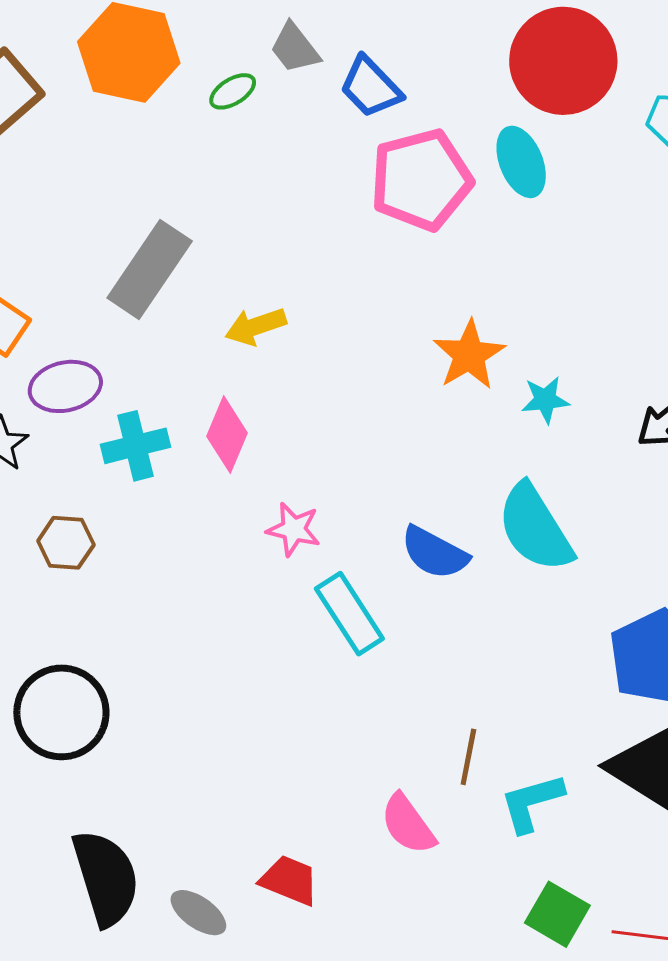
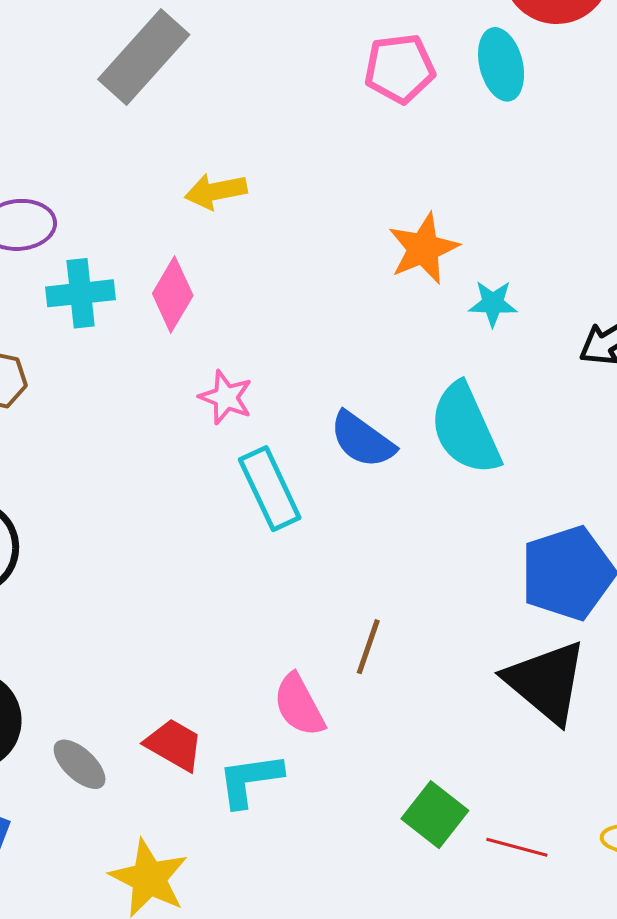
pink pentagon: (421, 180) -> (400, 68), size x0.7
gray rectangle: (150, 269) -> (144, 57), moved
cyan L-shape: (532, 803) -> (250, 780), moved

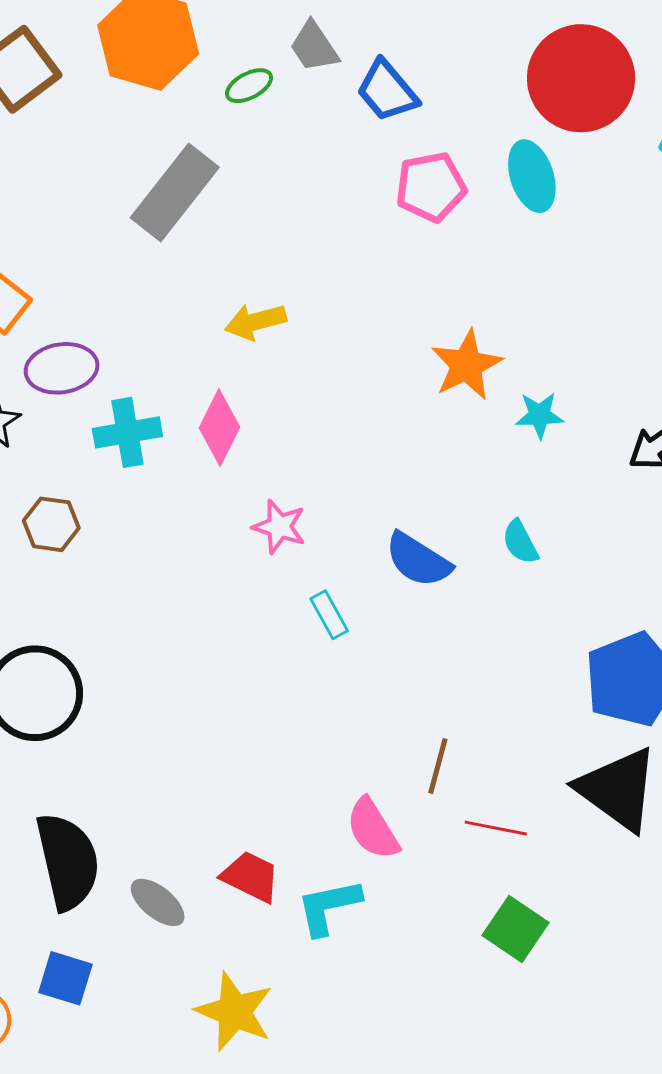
cyan semicircle: (465, 429) -> (520, 542), size x0.5
cyan rectangle: (270, 489) -> (329, 615), size x0.6
red line: (517, 847) -> (496, 828), moved

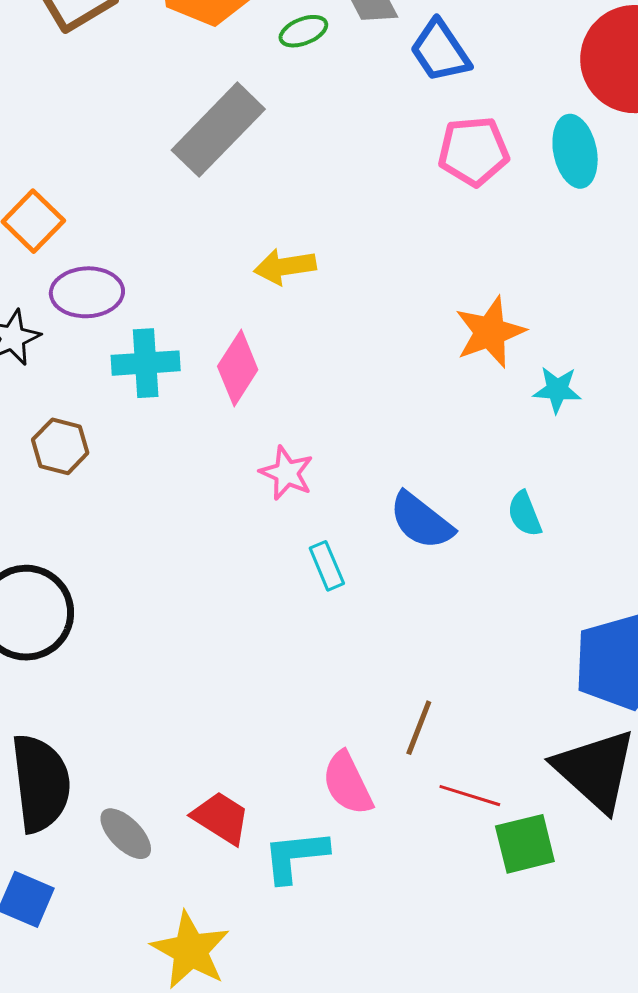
green square: (516, 929) -> (525, 844), moved, turned 36

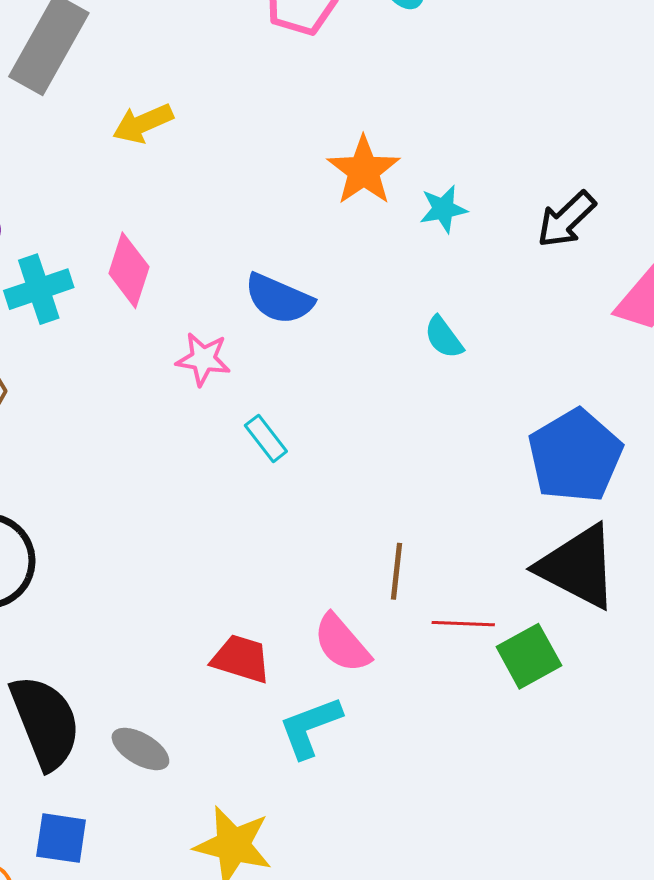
yellow arrow: (285, 267) -> (143, 123), moved
blue semicircle: (421, 521) -> (279, 299), moved
red trapezoid: (221, 818) -> (241, 659), moved

